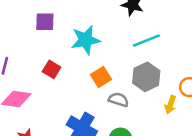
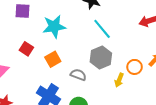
cyan line: (146, 41) -> (102, 29), turned 70
orange square: (101, 77) -> (53, 59), moved

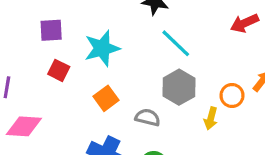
red square: (26, 49) -> (59, 70), moved

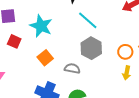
cyan star: (102, 48) -> (41, 26), turned -30
yellow arrow: (211, 118) -> (127, 73), moved

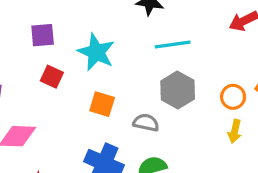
cyan line: (88, 20) -> (173, 44), turned -50
orange square: (45, 58) -> (102, 104), turned -35

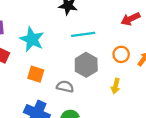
orange circle: (233, 97) -> (121, 54), moved
yellow arrow: (235, 131) -> (116, 86), moved

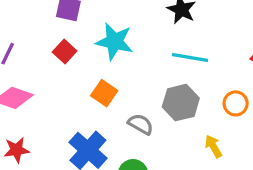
cyan star: (32, 39) -> (114, 42), turned -30
yellow arrow: (116, 86) -> (213, 146), turned 120

